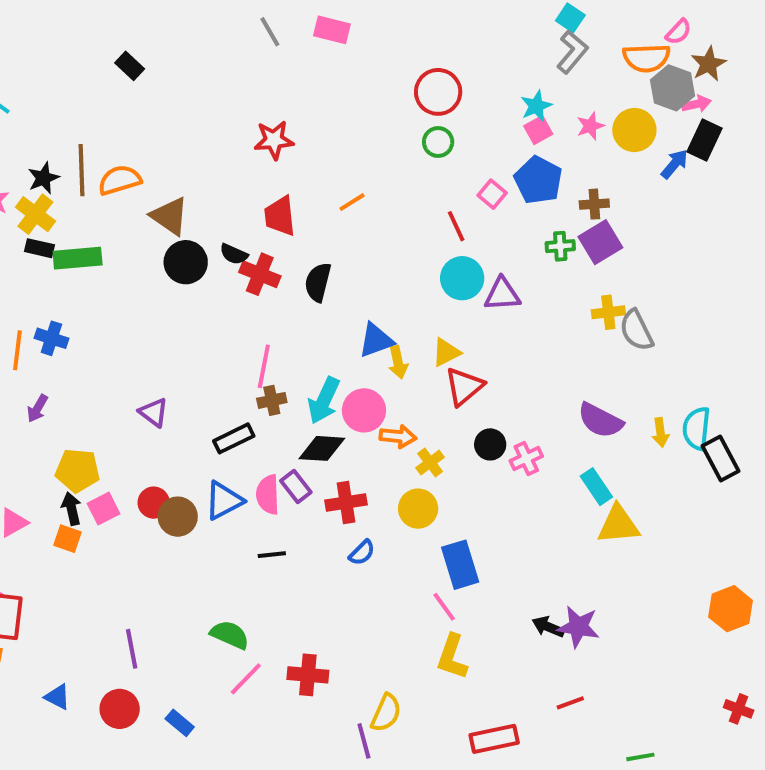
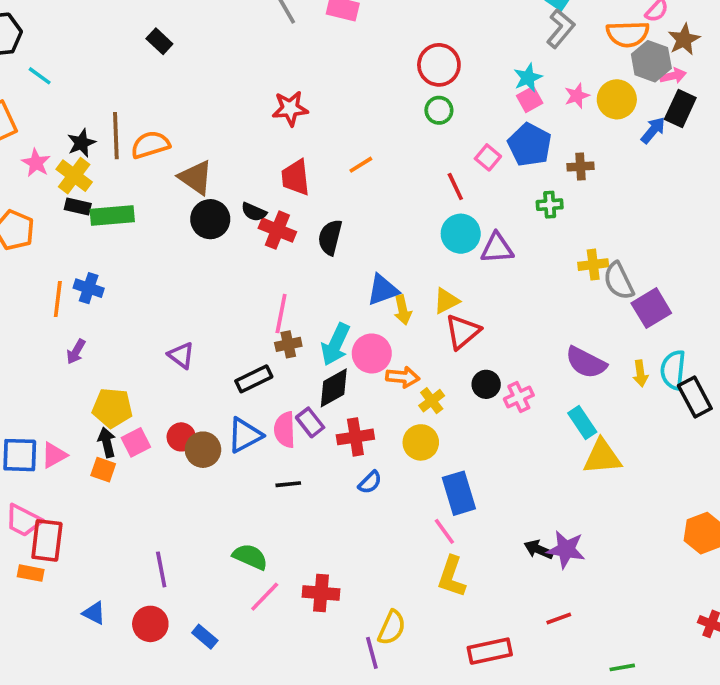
purple square: (600, 242) -> (651, 308), moved
black diamond: (322, 448) -> (334, 388), turned -33

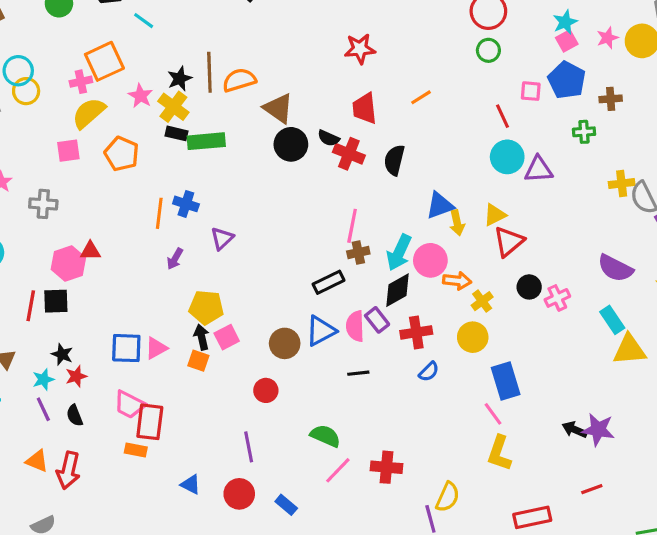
pink square: (488, 157) -> (531, 91), turned -35
purple triangle: (181, 355) -> (222, 238), moved, turned 40
red circle: (181, 437) -> (266, 390), moved

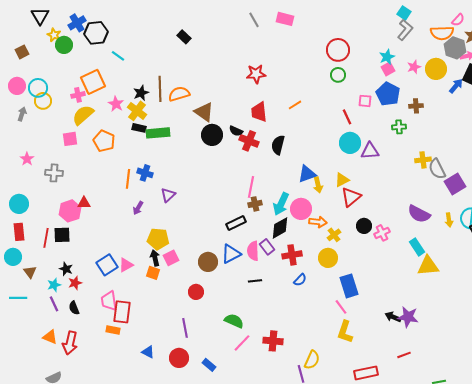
blue square: (126, 348) -> (107, 265), turned -35
pink trapezoid: (129, 405) -> (109, 301), turned 55

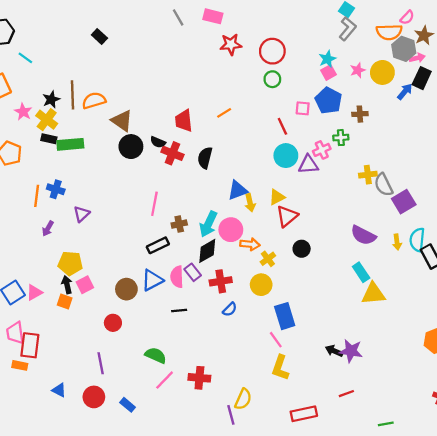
red star: (256, 74) -> (231, 44), moved
pink line: (251, 187) -> (154, 204), moved
pink cross: (382, 233) -> (322, 150), moved

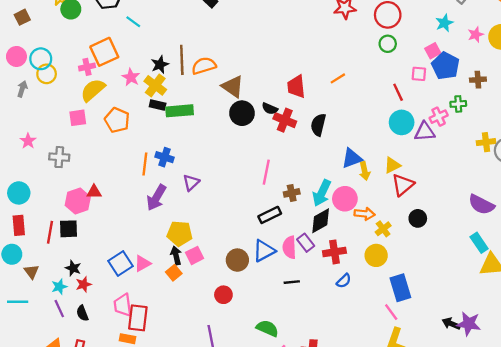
pink square: (329, 72) -> (433, 51), moved
purple arrow: (48, 229) -> (156, 198), size x1.6
orange square: (65, 301) -> (174, 273), turned 32

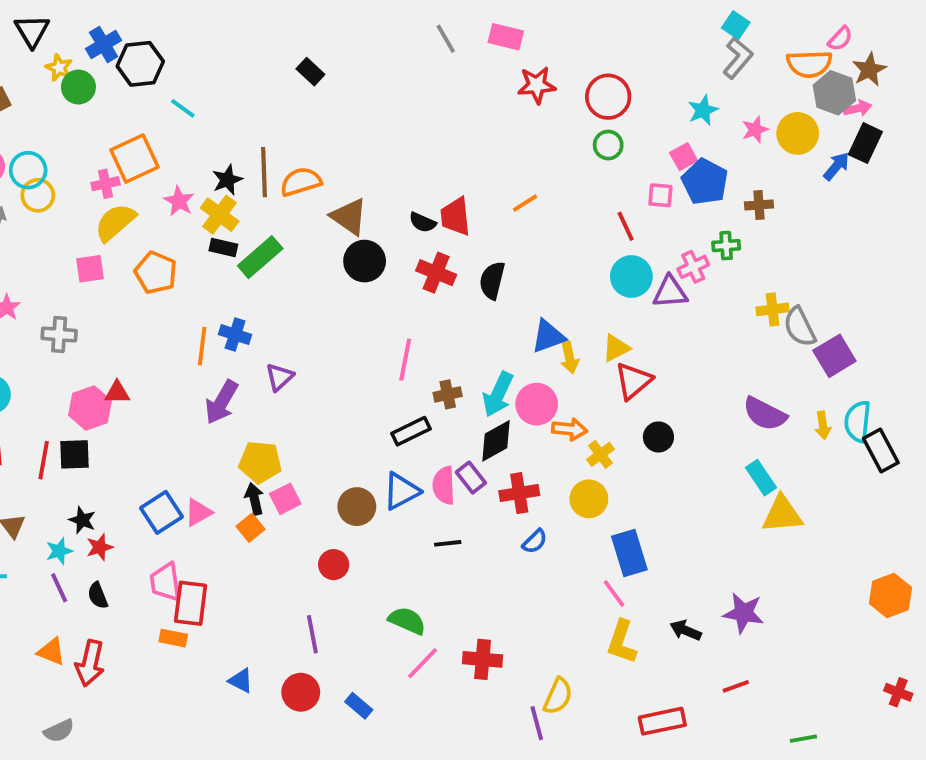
black semicircle: (270, 109) -> (423, 222), moved
green rectangle: (180, 111) -> (260, 257), turned -36
black arrow: (451, 324) -> (686, 630), moved

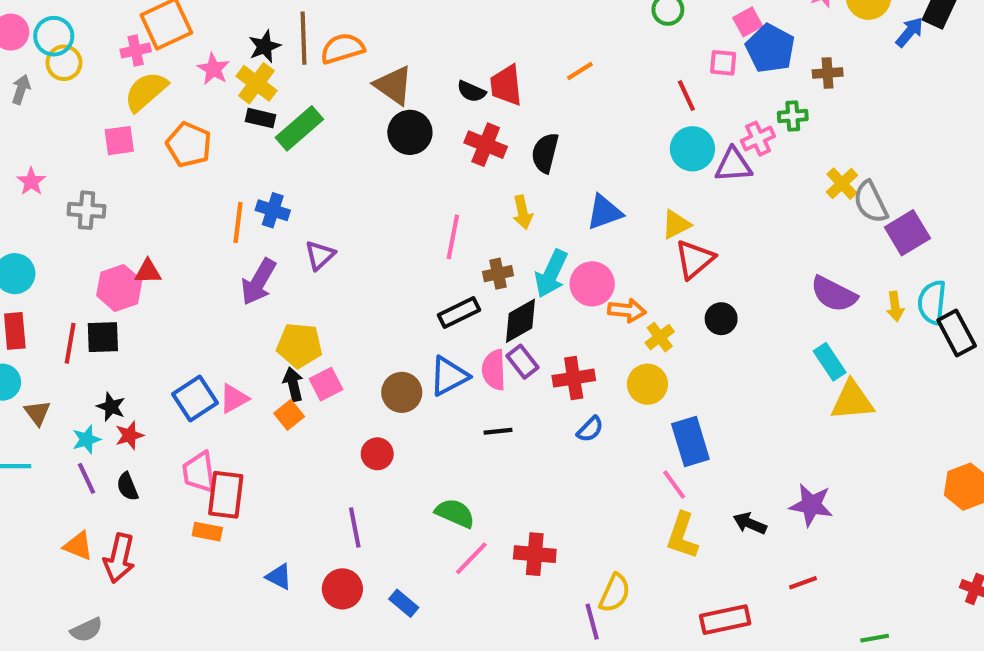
yellow cross: (773, 309) -> (842, 184), turned -36
yellow arrow: (570, 358) -> (523, 212), moved
black diamond: (496, 441) -> (520, 321), moved

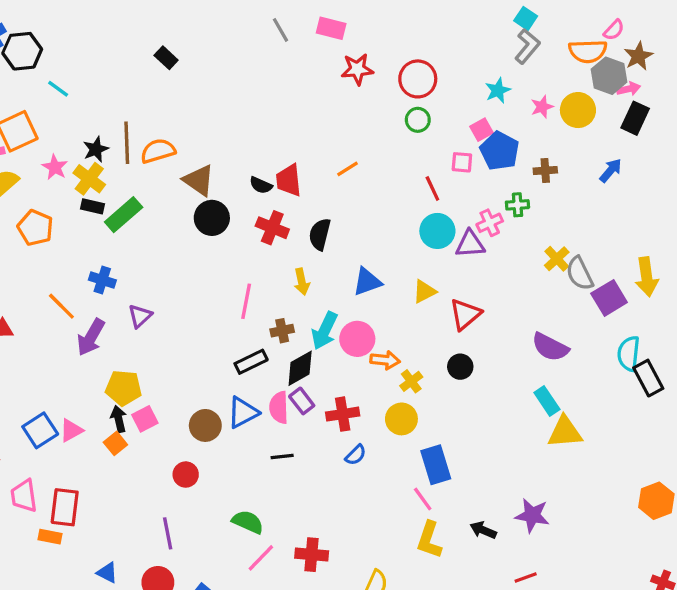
blue arrow: (909, 32) -> (611, 171), moved
orange line: (238, 222) -> (61, 306), moved, turned -52
red triangle: (695, 259) -> (465, 314), moved
yellow arrow: (895, 306) -> (647, 277), moved, size x1.6
pink trapezoid: (199, 472) -> (24, 496), moved

